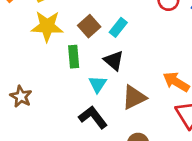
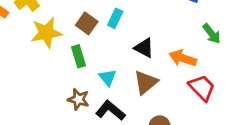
black triangle: (114, 61) -> (144, 48), moved
brown star: (21, 96) -> (78, 99), moved

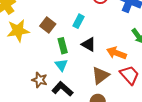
cyan rectangle: (115, 18) -> (79, 21), moved
green rectangle: (78, 56) -> (63, 46), moved
brown triangle: (146, 82) -> (100, 75), moved

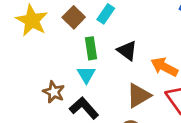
cyan rectangle: (79, 21) -> (106, 14), moved
yellow star: (18, 31) -> (32, 20), turned 30

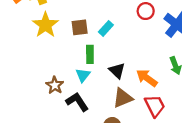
brown square: (74, 17) -> (80, 27), turned 30
black triangle: (127, 51) -> (117, 71), moved

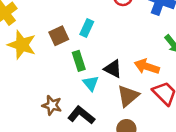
cyan triangle: (83, 75) -> (91, 83), moved

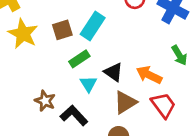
cyan rectangle: (87, 28) -> (93, 26), size x1.5
green rectangle: (79, 61) -> (79, 59), turned 66

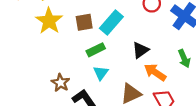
black triangle: (114, 72) -> (141, 50), moved, turned 42

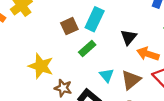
yellow star: (49, 21) -> (41, 66), moved
cyan triangle: (101, 73) -> (107, 75), moved

